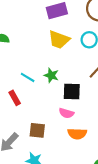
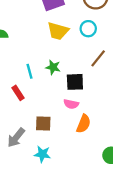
cyan line: (28, 77) -> (29, 71), turned 48
orange semicircle: (77, 134) -> (84, 124), turned -66

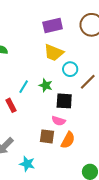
cyan circle: (88, 29) -> (70, 69), moved
cyan line: (29, 71) -> (24, 87), turned 40
brown square: (43, 124) -> (47, 136), moved

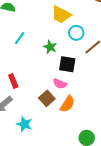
cyan line: (24, 87) -> (20, 38), moved
red rectangle: (11, 105) -> (13, 81), moved
brown square: (47, 136) -> (47, 98), turned 35

